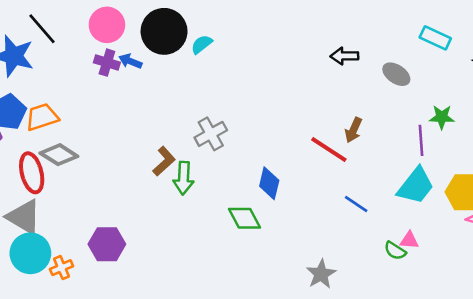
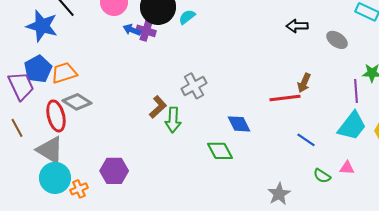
purple cross: (107, 63) -> (146, 31), moved
red line: (329, 149) -> (285, 98), turned -40
blue diamond: (269, 183) -> (239, 124), turned -40
green semicircle: (395, 251) -> (322, 176), moved

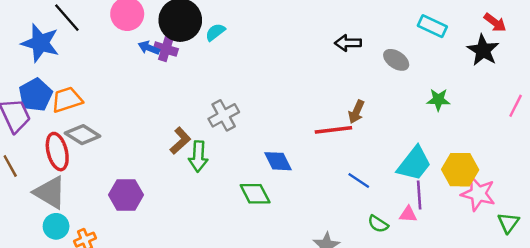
purple line: (356, 91) -> (419, 195), moved
purple hexagon: (114, 171) -> (126, 195), moved
cyan circle: (55, 178) -> (56, 226), size x0.7

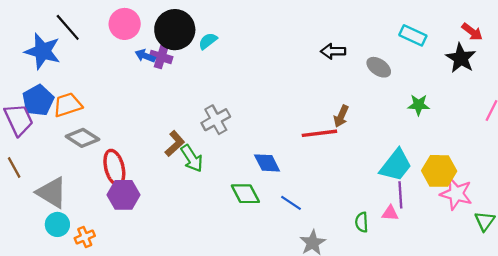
red ellipse: (57, 152) -> (114, 168), moved
green arrow: (198, 156) -> (192, 158), turned -36
blue line: (359, 180) -> (291, 203), moved
green semicircle: (378, 224) -> (362, 222), turned 54

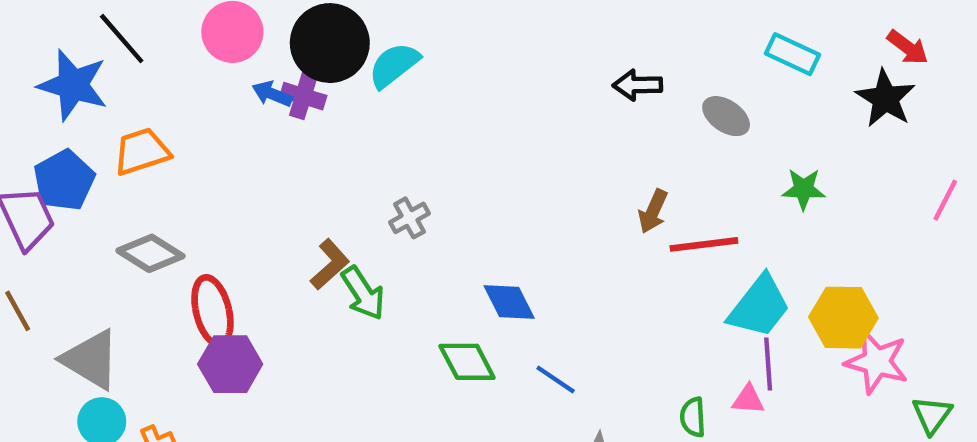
cyan semicircle: (208, 41) -> (394, 65), size x1.4
orange trapezoid: (68, 105) -> (142, 151), moved
gray cross: (216, 120) -> (409, 218), size x0.7
red line: (319, 133) -> (704, 244), moved

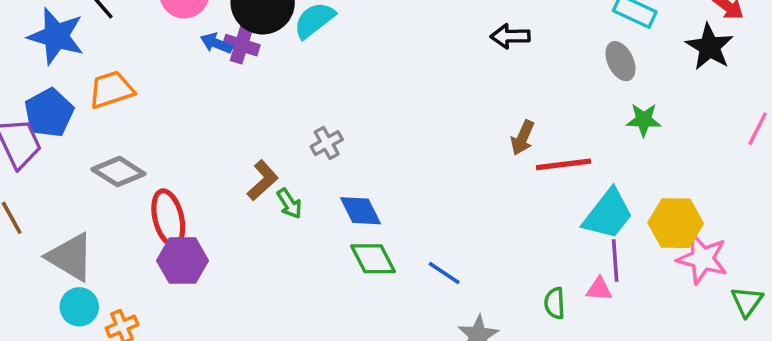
gray ellipse: (726, 116) -> (620, 61), moved, turned 30
green arrow: (363, 293) -> (289, 204), size x0.7
blue diamond: (509, 302) -> (361, 211), moved

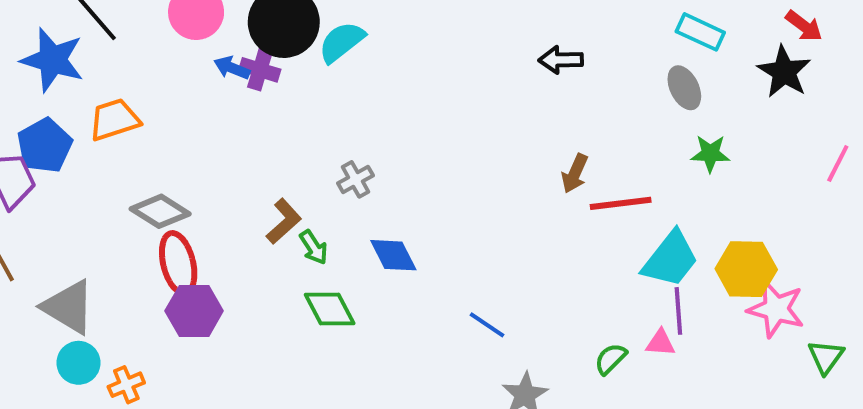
gray diamond: (118, 172) -> (160, 211), moved
green diamond: (373, 259) -> (330, 309), moved
green semicircle: (555, 303) -> (611, 359), turned 48

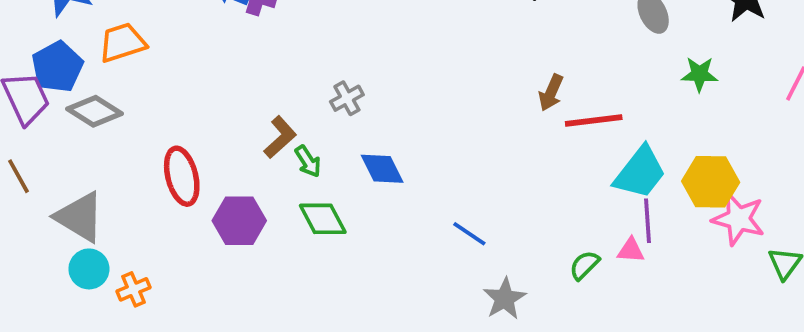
green star: (710, 154) -> (699, 74), moved
gray diamond: (160, 211) -> (95, 111), moved
purple hexagon: (194, 311) -> (239, 221), moved

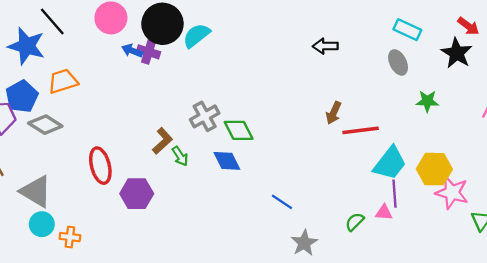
gray cross: (347, 98) -> (205, 116), size x1.4
green diamond: (323, 219) -> (239, 130), moved
orange cross: (133, 289) -> (70, 237), turned 30

